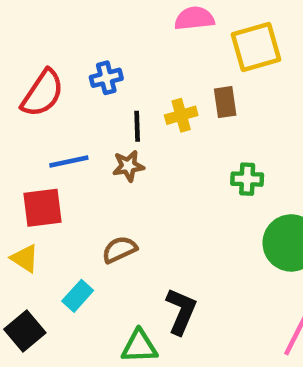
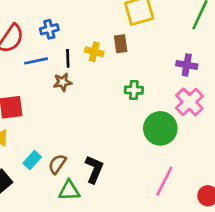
yellow cross: (181, 115) -> (94, 52), turned 30
blue line: (69, 162) -> (36, 61), moved
brown semicircle: (119, 250) -> (57, 164), moved, turned -30

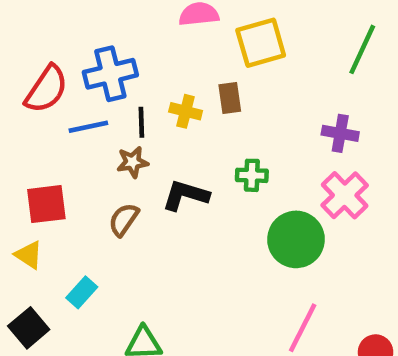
blue cross: (49, 29) -> (110, 74), size x1.6
brown semicircle: (57, 164) -> (124, 220), moved
black L-shape: (94, 169) -> (186, 195), moved, turned -96

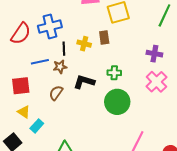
blue line: (88, 127) -> (40, 62), moved
green circle: (296, 239) -> (117, 102), moved
yellow triangle: (29, 255) -> (24, 112), moved

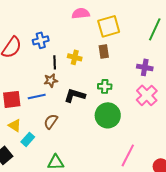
blue cross: (50, 26) -> (41, 40), size x0.7
brown rectangle: (104, 38) -> (104, 51), moved
blue line: (40, 62) -> (37, 96), moved
brown semicircle: (56, 93) -> (51, 121), moved

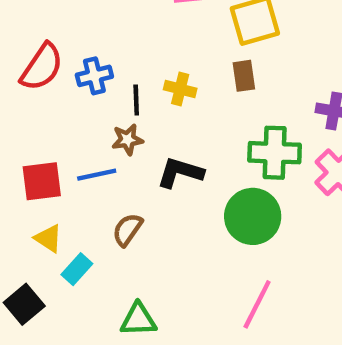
blue cross: (41, 40) -> (94, 76), moved
green cross: (105, 86) -> (275, 153), moved, size x1.6
pink line: (128, 155) -> (257, 304), moved

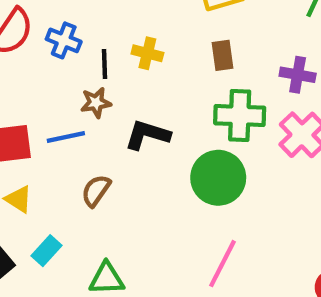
blue cross: (94, 76) -> (64, 40), turned 36
brown rectangle: (244, 76) -> (222, 55), moved
cyan rectangle: (77, 269) -> (47, 251), moved

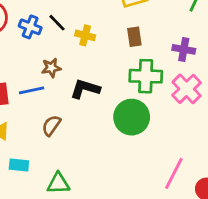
black line: (104, 64) -> (57, 23), moved, turned -42
cyan rectangle: (47, 251) -> (19, 165), turned 54
pink line: (222, 264) -> (174, 173), moved

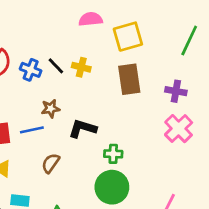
yellow cross: (85, 35) -> (81, 67), moved
brown rectangle: (134, 37) -> (129, 79), size x1.6
green cross: (146, 76) -> (113, 154), moved, size x0.6
green circle: (132, 117) -> (112, 187), moved

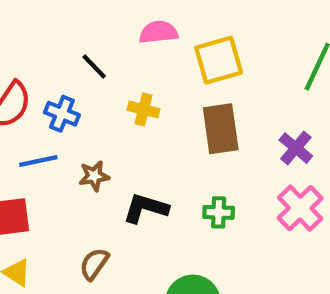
black line: (56, 66) -> (94, 67), moved
purple cross: (176, 91) -> (296, 148), turned 30
blue line: (32, 130) -> (38, 161), moved
green cross: (113, 154) -> (219, 212), moved

